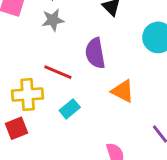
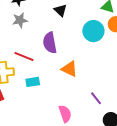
cyan rectangle: (70, 109) -> (33, 82), turned 32

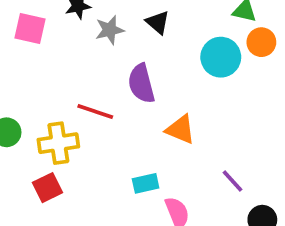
gray star: (20, 20) -> (110, 30), moved
cyan rectangle: (33, 82) -> (146, 183), moved

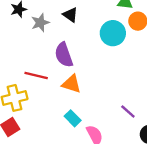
orange triangle: (180, 130) -> (71, 84), moved
cyan rectangle: (146, 183) -> (73, 118), turned 63

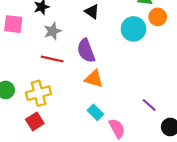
gray star: (40, 23) -> (52, 31), moved
red line: (36, 76) -> (52, 59), moved

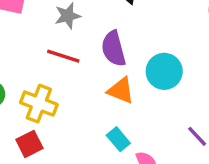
cyan circle: (133, 29) -> (164, 71), moved
yellow cross: (39, 93) -> (39, 104), turned 30

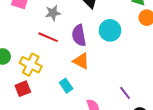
cyan circle: (164, 71) -> (110, 30), moved
cyan rectangle: (118, 139) -> (66, 86), moved

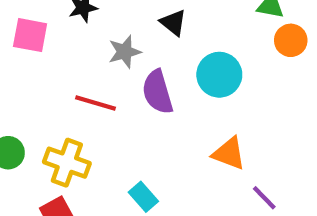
gray star: (53, 13) -> (125, 52), moved
orange triangle: (81, 61) -> (229, 153), moved

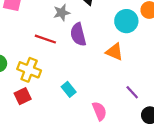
cyan circle: (219, 75) -> (126, 21), moved
orange triangle: (229, 153) -> (114, 52), moved

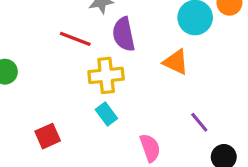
yellow cross: (29, 70) -> (106, 75), moved, turned -30
red square: (23, 96) -> (48, 136), moved

